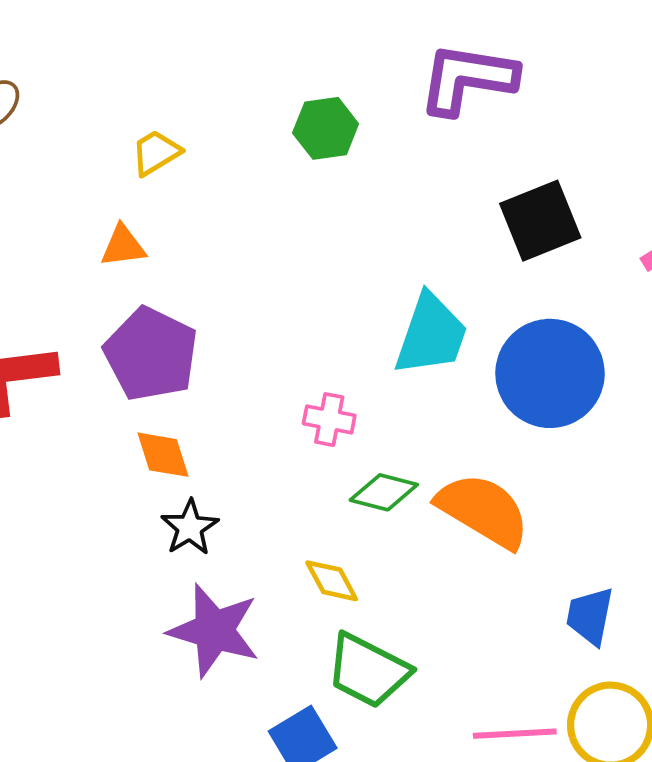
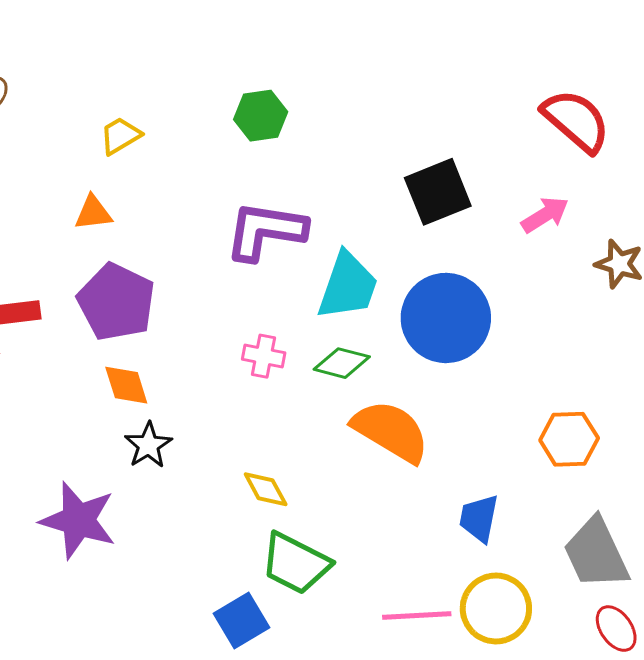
purple L-shape: (467, 79) -> (266, 231), moved
green diamond: (384, 492) -> (342, 363), moved
purple star: (214, 631) -> (78, 520), moved

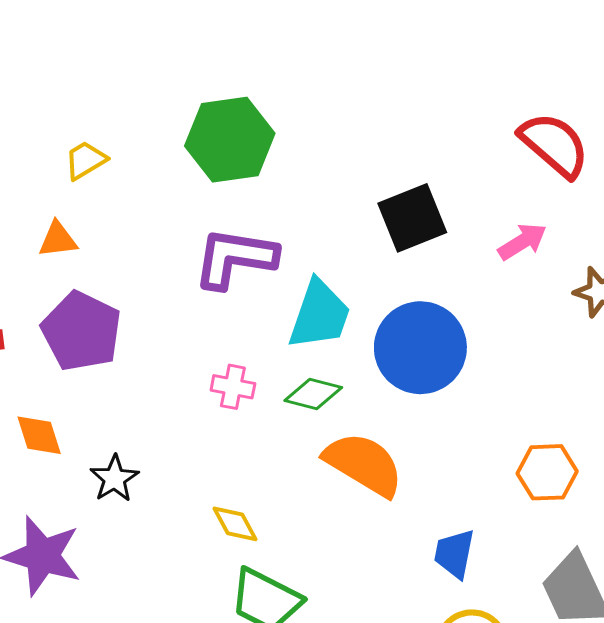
green hexagon: (261, 116) -> (230, 140), size x1.6
orange diamond: (126, 385) -> (39, 435), moved

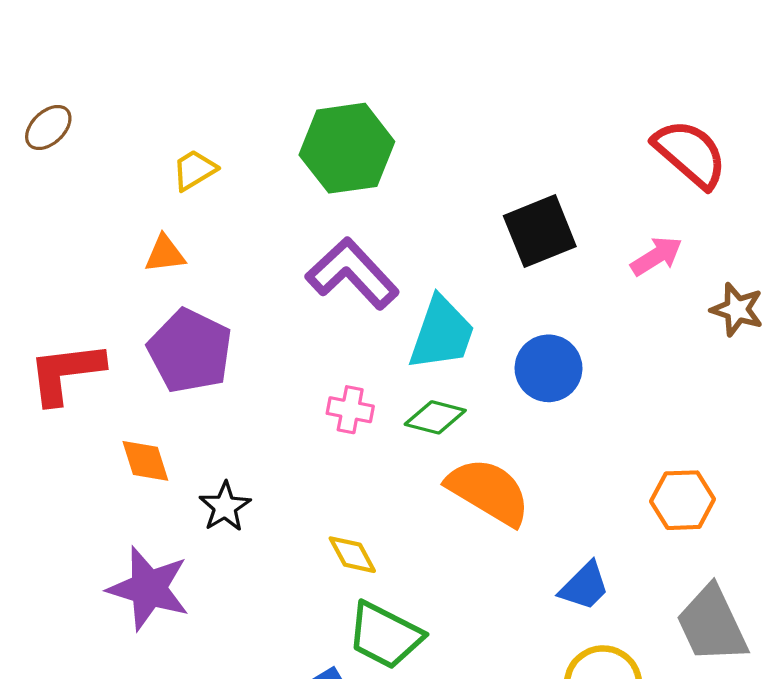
purple L-shape: (235, 258) -> (352, 274), turned 38
blue circle: (420, 348) -> (548, 368), size x0.7
blue trapezoid: (454, 554) -> (584, 586), turned -146

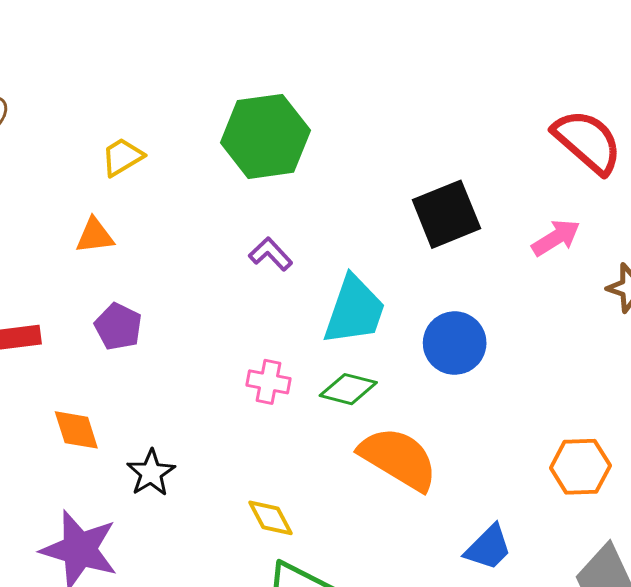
purple L-shape: (352, 274) -> (271, 254), size x0.5
purple pentagon: (190, 351) -> (118, 327), size x0.6

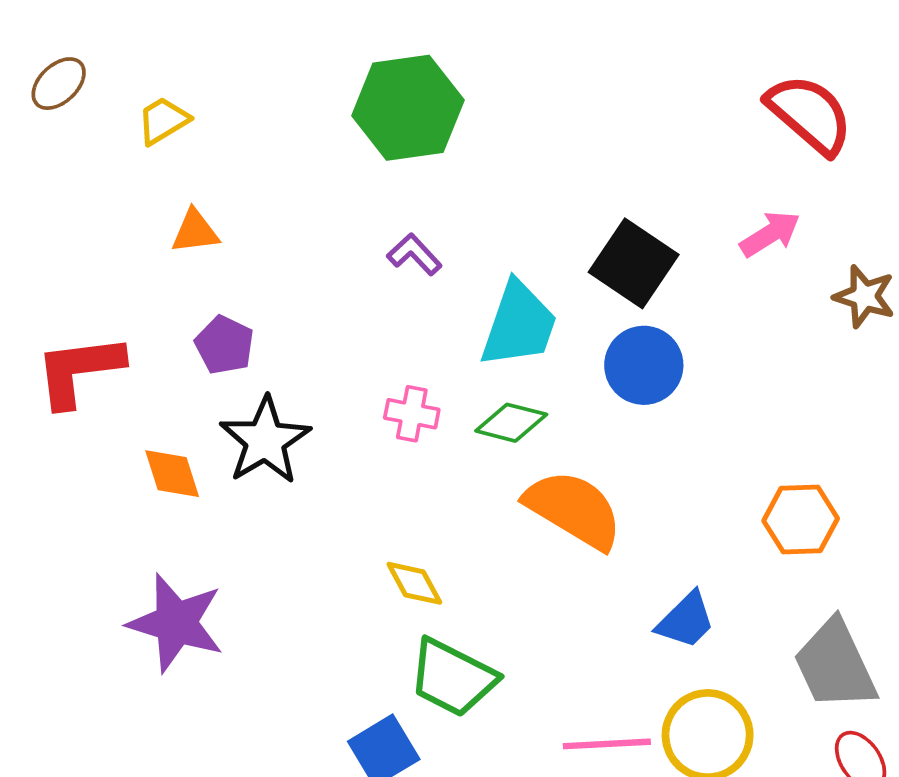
yellow trapezoid: (122, 157) -> (163, 121), moved
black square: (446, 214) -> (634, 263), moved, turned -34
black star: (151, 473) -> (265, 441), moved, size x1.5

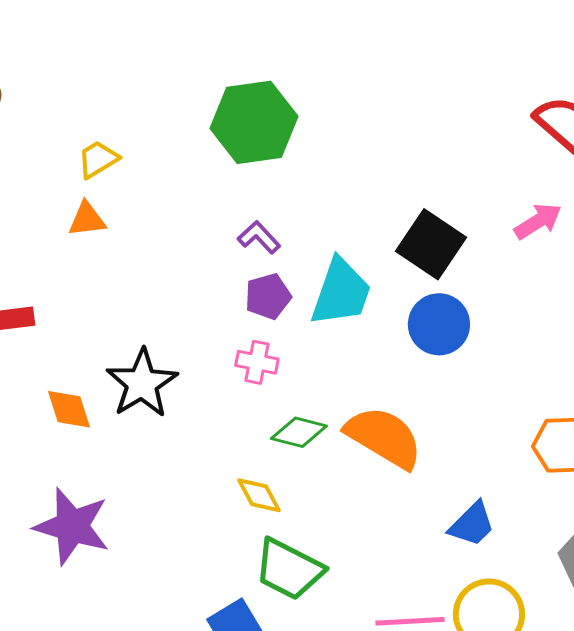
yellow trapezoid: (163, 121) -> (98, 159), moved
purple pentagon: (224, 345) -> (268, 296), moved, turned 30
green diamond: (511, 423) -> (299, 432), moved

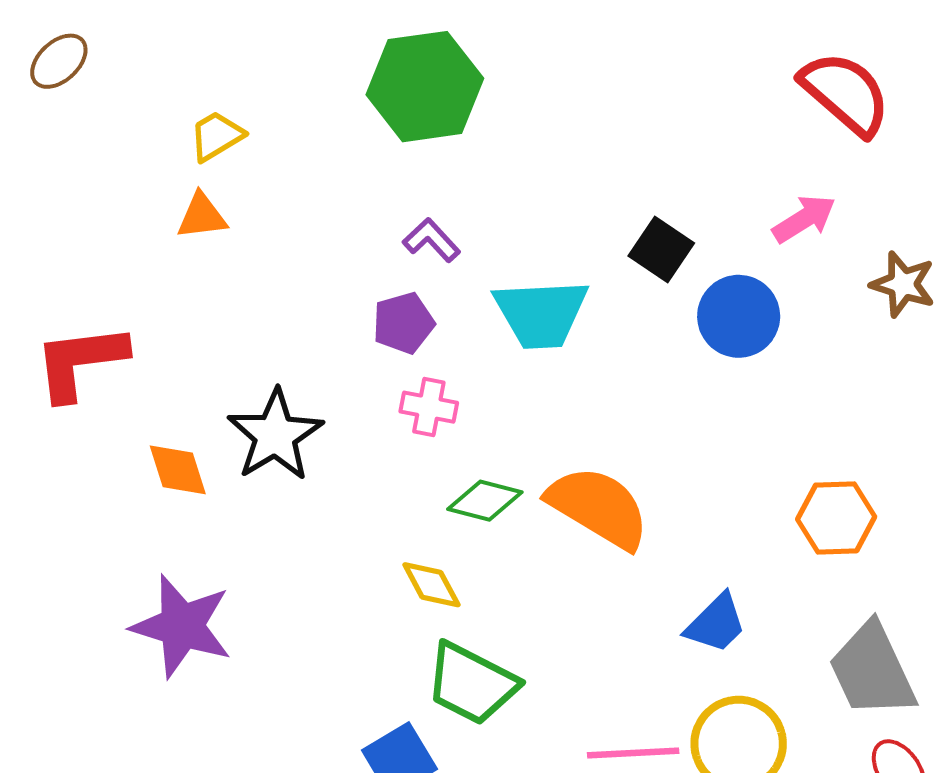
black square: (431, 244) -> (661, 250), size x0.7
cyan trapezoid: (341, 292) -> (541, 314), turned 68
purple pentagon: (268, 296) -> (403, 323), moved
blue circle: (439, 324) -> (739, 316), moved

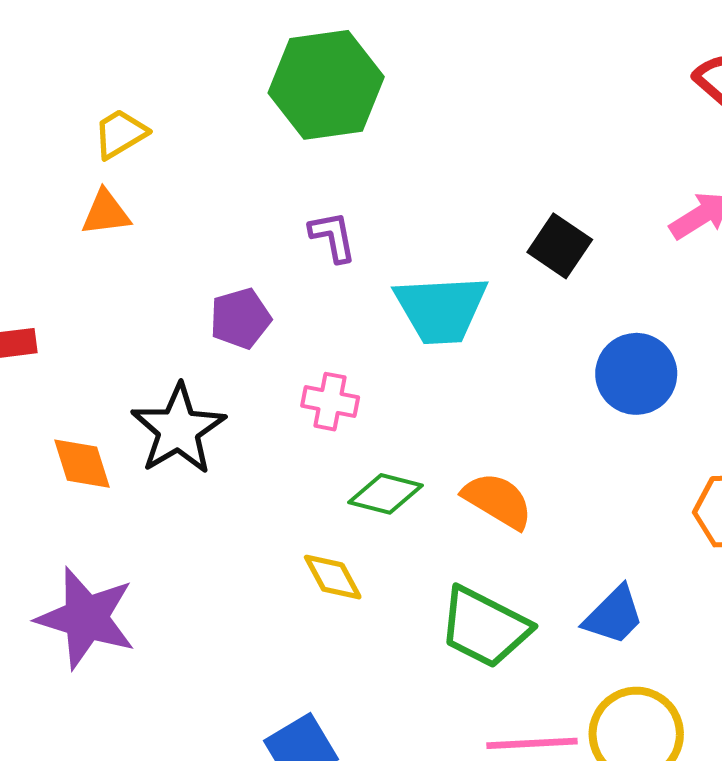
purple L-shape: (431, 240) -> (333, 237), turned 32
blue circle: (739, 316) -> (636, 374), moved
purple pentagon: (403, 323) -> (240, 318), moved
orange semicircle: (598, 507) -> (498, 501), size x0.7
green trapezoid: (472, 684) -> (484, 627), moved

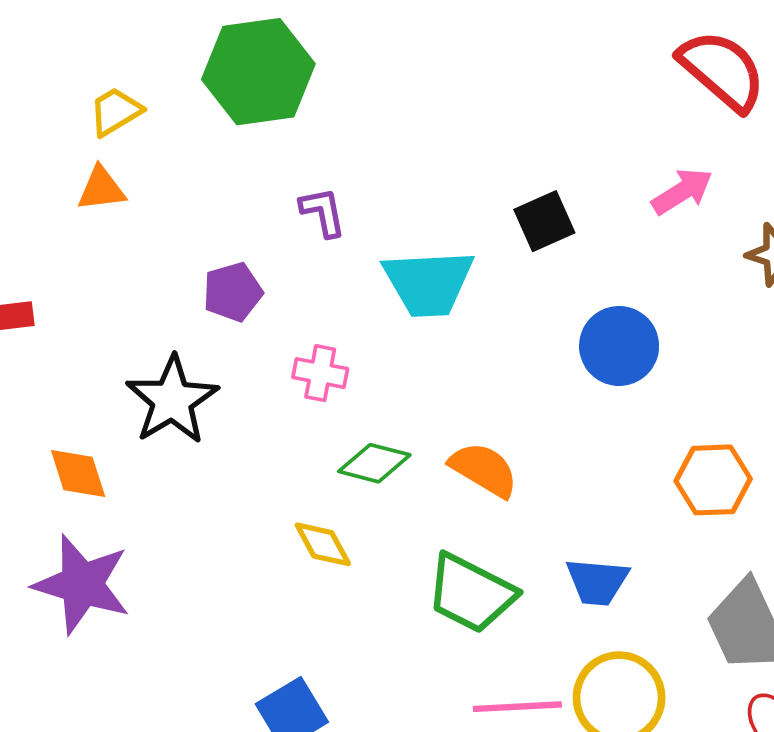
green hexagon: (326, 85) -> (258, 72), moved
black square: (560, 246) -> (544, 221), turned 32
orange diamond: (82, 464) -> (78, 474), moved
blue trapezoid: (614, 615) -> (597, 582), turned 50

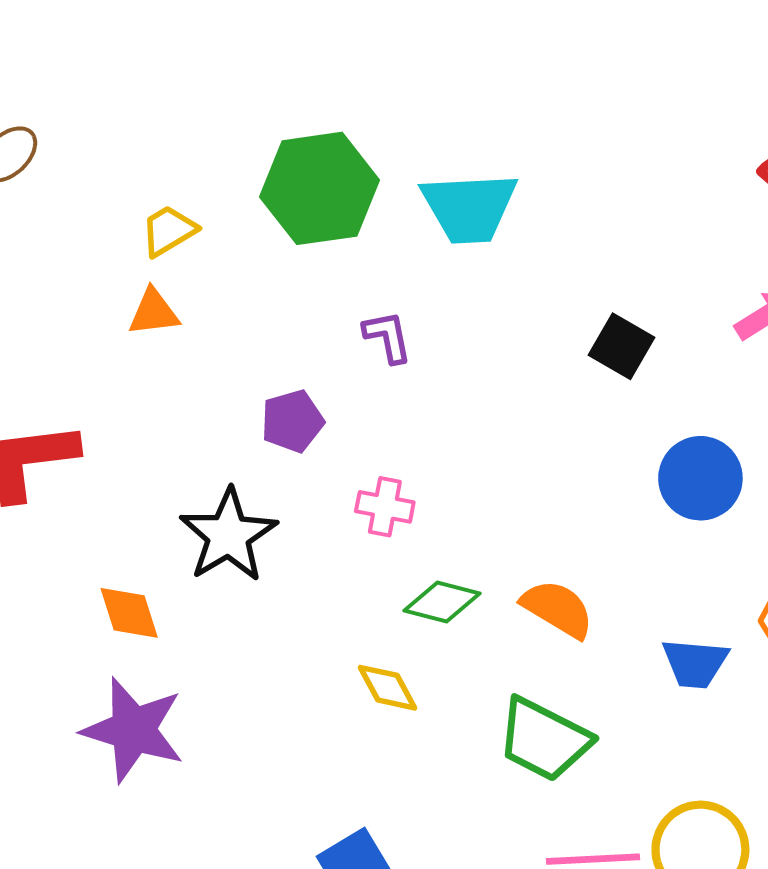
black square: (544, 221) -> (622, 346), turned -36
cyan trapezoid: (428, 283) -> (469, 208), moved
blue trapezoid: (597, 582) -> (695, 663), moved

